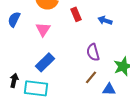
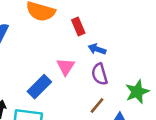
blue arrow: (105, 20) -> (97, 49), moved
pink triangle: (43, 29) -> (66, 67), moved

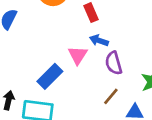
blue arrow: (97, 49) -> (99, 40), moved

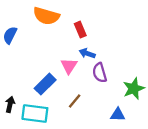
brown line: (111, 96) -> (75, 101), moved

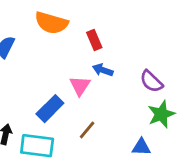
purple semicircle: (100, 73) -> (151, 81), moved, turned -30

